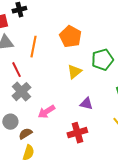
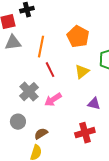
red line: (16, 70) -> (50, 70), moved
pink arrow: (46, 112) -> (53, 100), moved
brown semicircle: (25, 134) -> (41, 134), moved

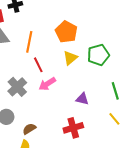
yellow triangle: (82, 72) -> (70, 58), moved
pink arrow: (53, 100) -> (47, 84), moved

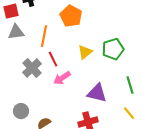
orange pentagon: (66, 32) -> (71, 16), moved
gray cross: (17, 87) -> (32, 68), moved
purple triangle: (82, 99) -> (97, 93), size x1.5

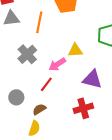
yellow triangle: (85, 52) -> (75, 50), moved, turned 35
red line: (53, 59) -> (46, 84), moved, turned 63

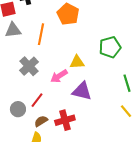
purple triangle: (92, 79) -> (82, 91), moved
red line: (46, 84) -> (37, 100), moved
red cross: (83, 108) -> (65, 120), moved

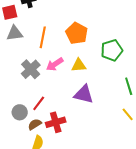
orange pentagon: (68, 14) -> (77, 33), moved
pink arrow: (59, 76) -> (55, 64), moved
red cross: (65, 120) -> (56, 122), moved
brown semicircle: (41, 121) -> (35, 124), moved

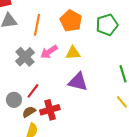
green pentagon: (112, 50) -> (107, 25), moved

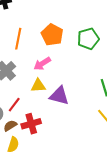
pink arrow: (49, 52) -> (42, 64), moved
yellow triangle: (73, 53) -> (38, 86), moved

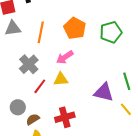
purple triangle: (59, 96) -> (104, 92), moved
red line: (14, 105) -> (40, 86), moved
red cross: (31, 124) -> (65, 117), moved

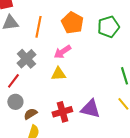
red line: (40, 86) -> (13, 81), moved
purple triangle: (104, 92) -> (90, 109), moved

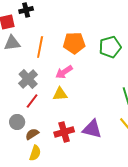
orange pentagon: (72, 23) -> (74, 43), turned -30
red line: (13, 81) -> (32, 101), moved

